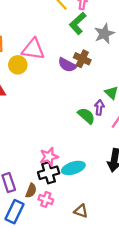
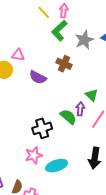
pink triangle: (33, 49) -> (18, 55), size x0.6
purple semicircle: (67, 65) -> (38, 77), moved
black cross: (49, 173) -> (42, 128), moved

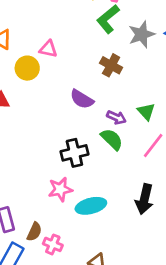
purple semicircle: (38, 77) -> (82, 99), moved
purple arrow: (80, 109) -> (116, 117), moved, turned 104

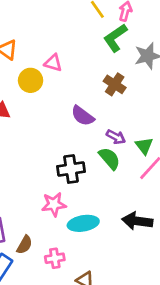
green triangle: (146, 112) -> (144, 146), moved
black arrow: (144, 199) -> (137, 221), turned 80
pink cross: (53, 244) -> (55, 258), moved, turned -36

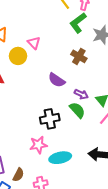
pink triangle: (53, 63) -> (34, 43), turned 32

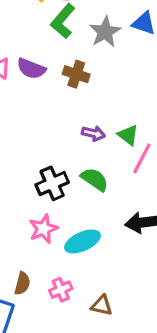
purple semicircle: (57, 80) -> (31, 69), moved
green semicircle: (77, 110) -> (95, 179), moved

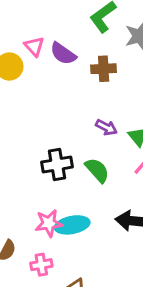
brown cross: (76, 74) -> (104, 69), turned -35
pink star: (43, 229) -> (49, 223), moved

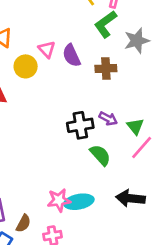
purple semicircle: (63, 54) -> (71, 56), turned 30
black cross: (57, 165) -> (80, 125), moved

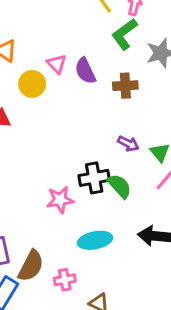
black cross: (80, 125) -> (94, 178), moved
pink star: (59, 200) -> (60, 200), moved
brown semicircle: (23, 223) -> (31, 266), size x1.5

